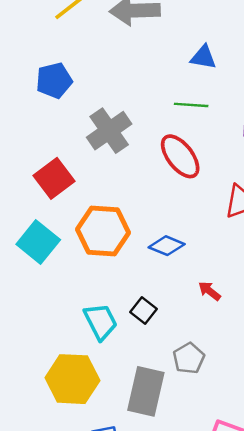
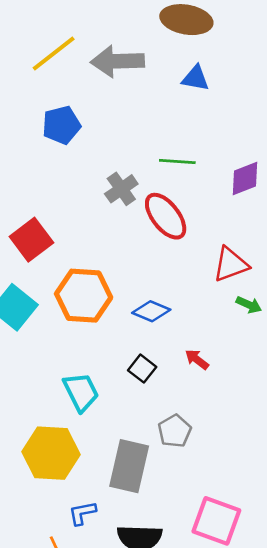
blue triangle: (203, 57) -> (196, 78), moved
blue pentagon: (54, 80) -> (61, 125), moved
gray cross: (109, 131) -> (121, 189), moved, size x0.7
black square: (143, 311) -> (142, 369), moved

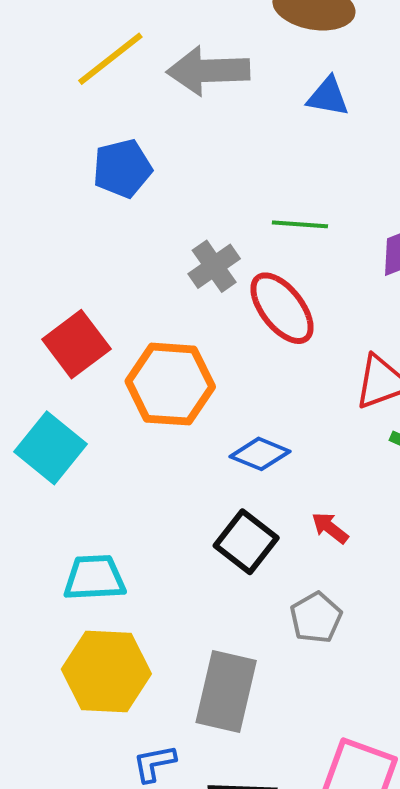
orange hexagon: (84, 296) -> (170, 384), moved
black square: (142, 369) -> (246, 542), size x1.4
cyan trapezoid: (81, 392) -> (94, 578), moved, turned -66
gray pentagon: (175, 431) -> (316, 618), moved

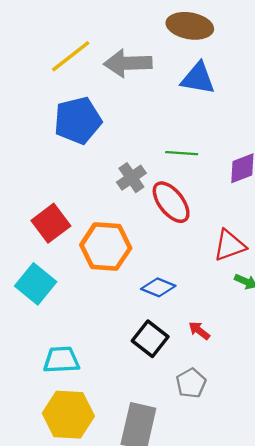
blue triangle: (328, 97) -> (198, 78), size x1.4
blue pentagon: (122, 168) -> (78, 120), size x1.4

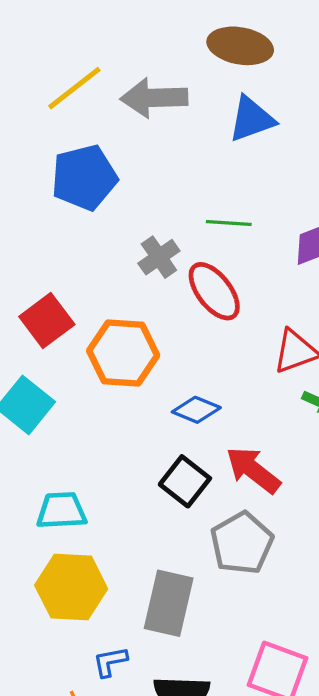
blue triangle: (198, 78) -> (252, 119), turned -30
red arrow: (199, 331) -> (253, 470), size x1.8
gray pentagon: (191, 383) -> (242, 543), size x1.5

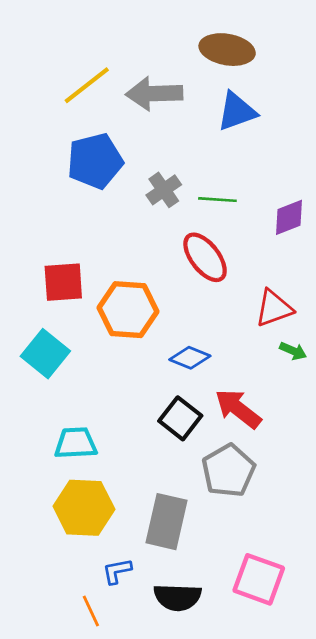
gray cross: (159, 257) -> (164, 190), moved
red square: (47, 320) -> (63, 282), turned 33

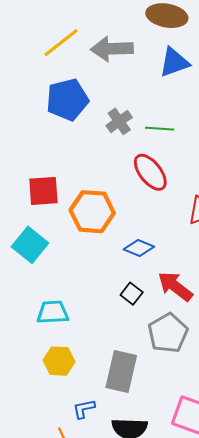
black square: (180, 418) -> (132, 294), size x0.7
yellow hexagon: (84, 508) -> (59, 361), size x0.7

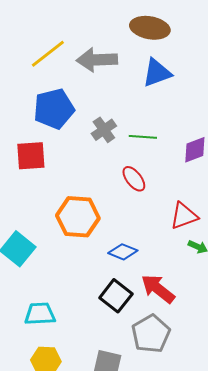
red ellipse: (150, 172) -> (134, 179), size x0.7
red square: (43, 191) -> (31, 156), moved
black square: (132, 294) -> (116, 296), size x1.5

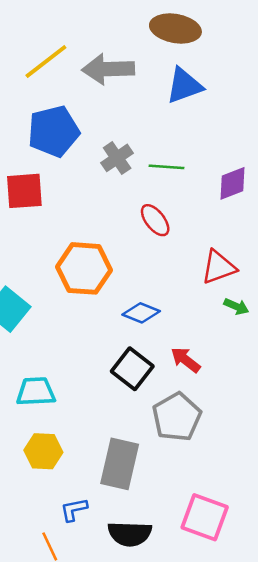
red arrow: (158, 289) -> (186, 360), size x0.7

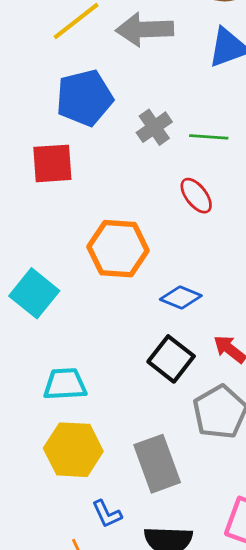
yellow hexagon: (43, 451) -> (73, 450), size x1.4
gray rectangle: (120, 464) -> (157, 464), turned -33
blue L-shape: (74, 510) -> (107, 514), turned -104

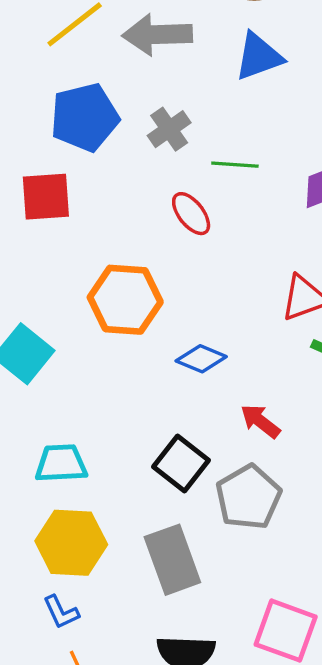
gray cross: (154, 127) -> (169, 129), moved
red ellipse: (196, 196) -> (191, 214), moved
black square: (171, 359) -> (181, 463), moved
blue L-shape: (107, 514) -> (61, 612), moved

